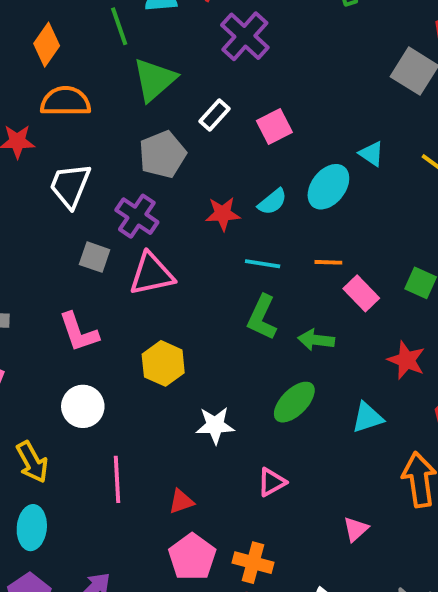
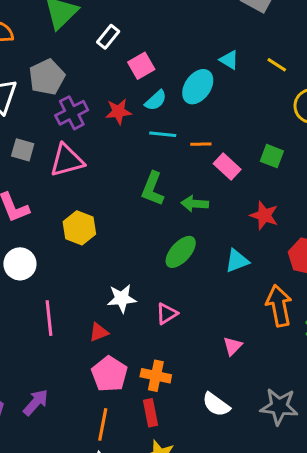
pink square: (274, 126) -> (141, 66), moved
gray pentagon: (162, 154) -> (47, 77), moved
purple cross: (137, 216) -> (72, 113), moved, turned 32
cyan line: (263, 264) -> (163, 134), moved
white star: (215, 425) -> (122, 298), moved

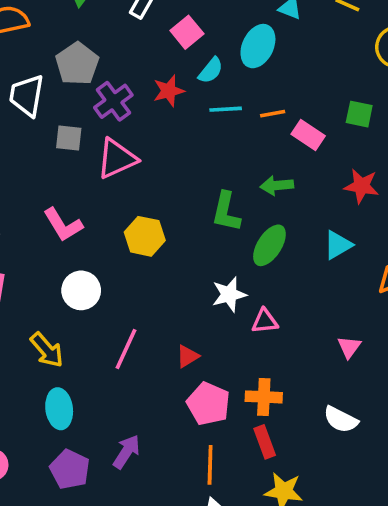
gray square: (23, 150) -> (69, 138), moved
green L-shape: (153, 189) -> (226, 212), moved
white star: (122, 298) -> (229, 294), moved
pink triangle: (167, 314) -> (265, 321), turned 35
pink line: (49, 318) -> (126, 349), turned 40

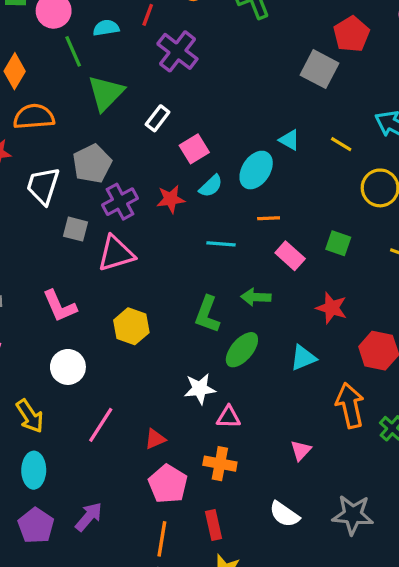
cyan line: (226, 109) -> (221, 244), moved
orange line: (273, 114) -> (269, 218), moved
orange cross: (264, 397) -> (220, 464), moved

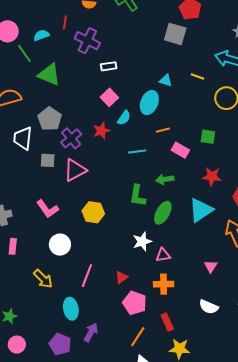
green triangle: (106, 93) -> (49, 75), turned -40
white rectangle: (158, 118) -> (109, 66), moved, turned 56
cyan triangle: (303, 358) -> (201, 210), size x1.5
cyan ellipse: (34, 470) -> (71, 309), moved
orange line: (162, 539) -> (138, 337), turned 35

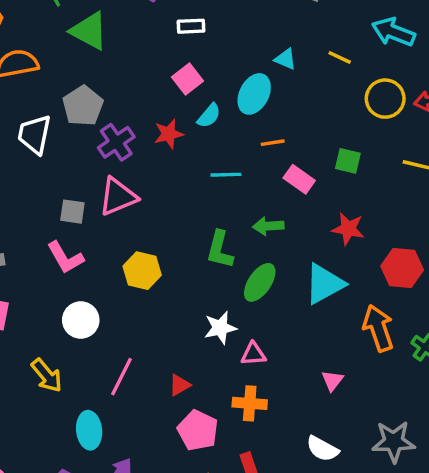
gray square: (48, 160) -> (72, 212), moved

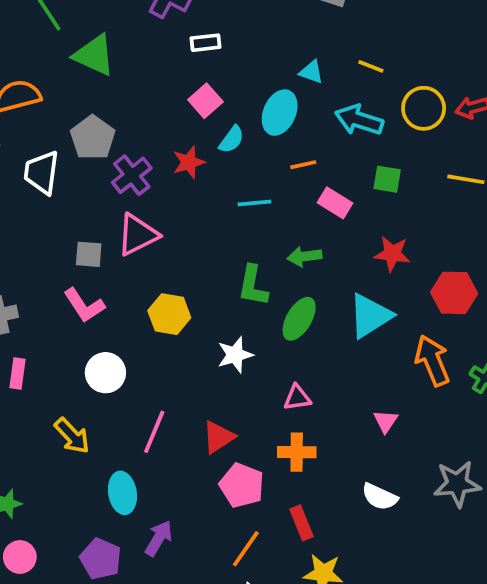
cyan arrow: (393, 32) -> (359, 120), moved
white star: (220, 328) -> (235, 355), moved
red triangle: (180, 385) -> (218, 437), size x1.4

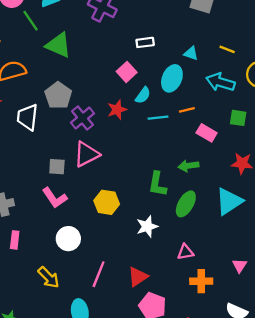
white rectangle: (206, 43) -> (145, 42), moved
cyan line: (254, 203) -> (158, 118), moved
orange cross: (297, 452) -> (201, 281), moved

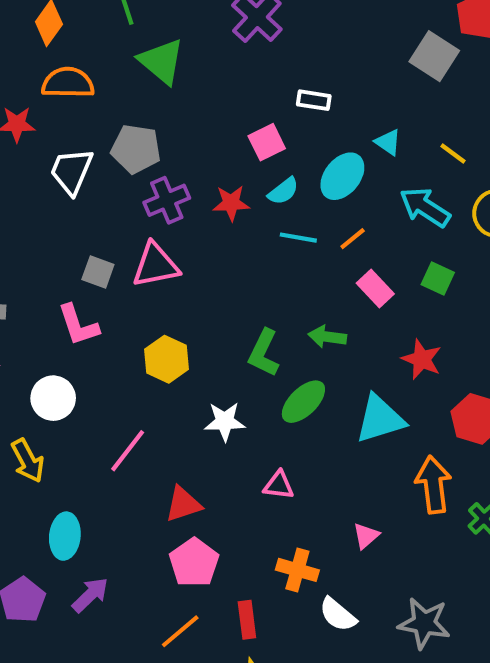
gray pentagon: (58, 95) -> (136, 149), turned 30
orange line: (187, 110) -> (353, 239), turned -42
white circle: (68, 239) -> (53, 398), moved
pink line: (99, 274) -> (128, 451), moved
orange cross: (201, 281) -> (297, 570), moved

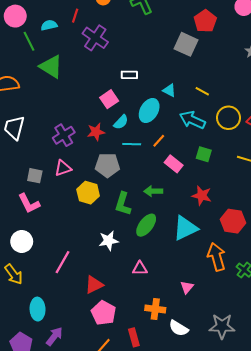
gray pentagon: (136, 149) -> (107, 165), moved
pink triangle: (156, 265) -> (63, 168), size x0.7
yellow hexagon: (167, 359) -> (88, 193), moved

